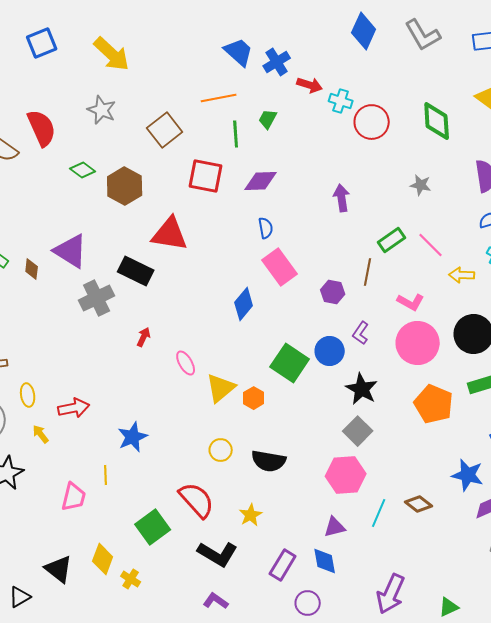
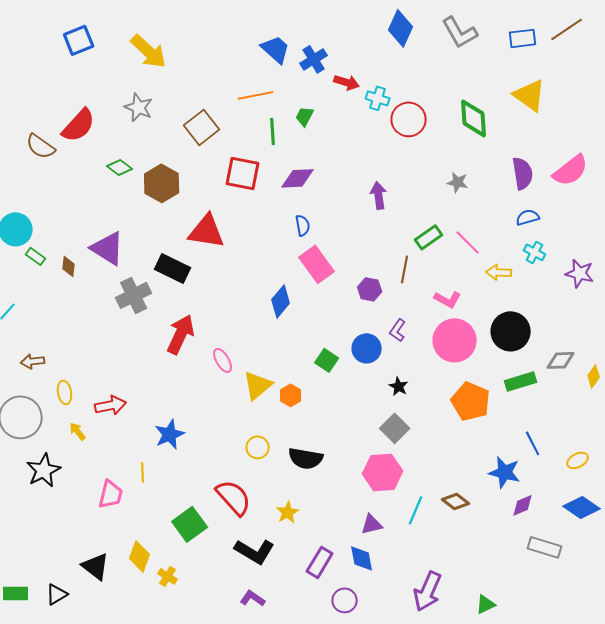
red semicircle: (42, 128) -> (79, 125), turned 66
red arrow: (144, 337) -> (181, 334), size x2.0
green square: (290, 363) -> (327, 360), size x0.6
black star: (362, 389) -> (399, 386), size x0.6

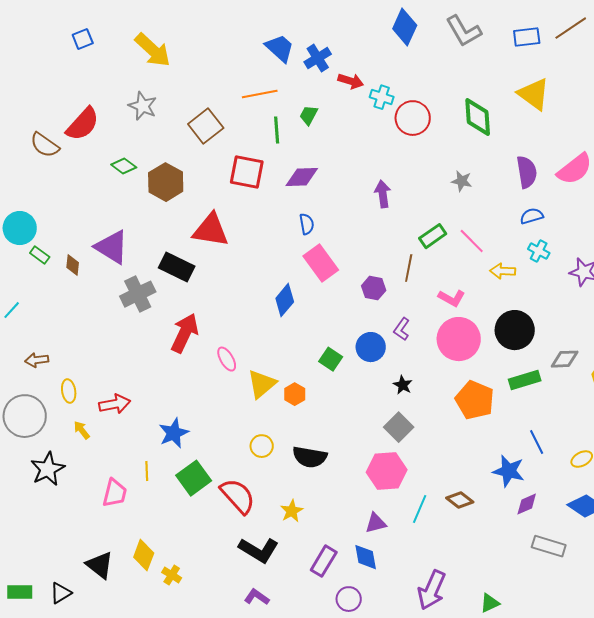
blue square: (79, 40) -> (83, 39), size x0.7
green square: (190, 524) -> (194, 478), moved

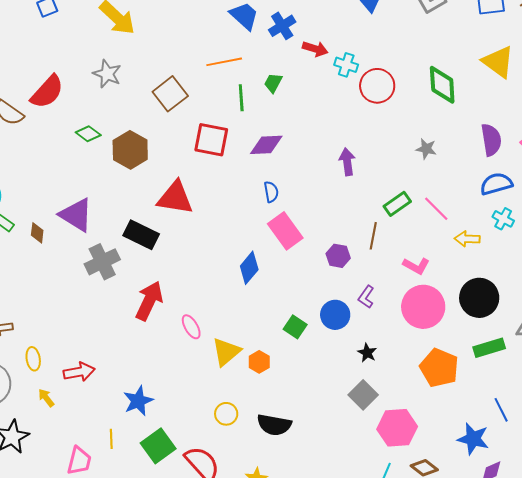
blue semicircle: (532, 216) -> (496, 184), size x1.4
pink hexagon: (387, 471) -> (397, 428), moved

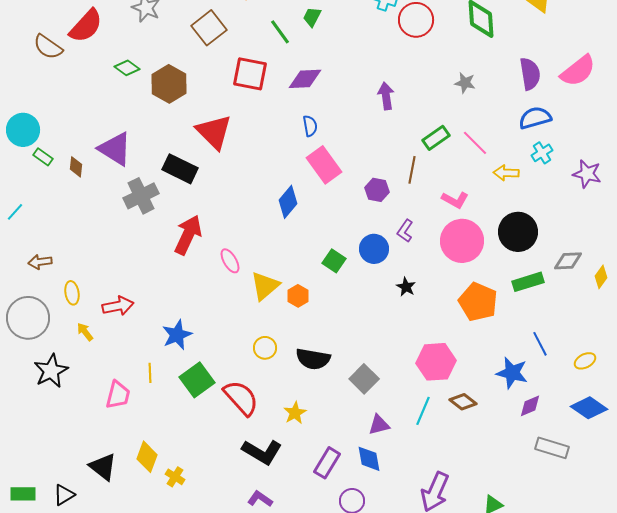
green line: (241, 98) -> (280, 32), turned -32
red triangle: (175, 198) -> (214, 132), turned 36
cyan cross: (503, 219) -> (542, 153), turned 30
gray square: (363, 395) -> (364, 379), moved

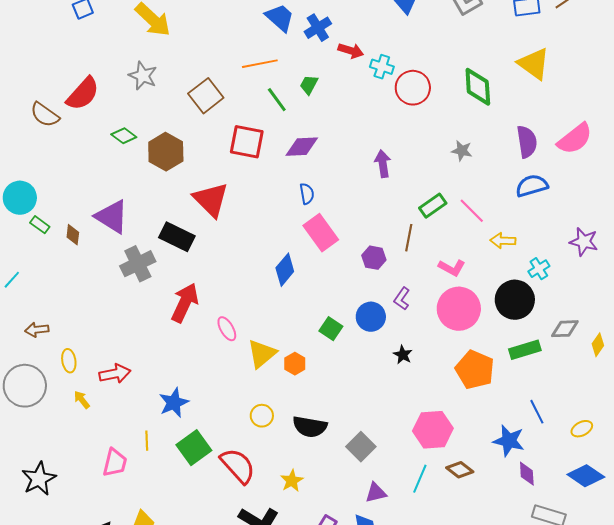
cyan cross: (542, 153) -> (539, 269), moved
black star: (51, 371) -> (39, 479), moved
purple diamond: (530, 406) -> (527, 474), turned -70

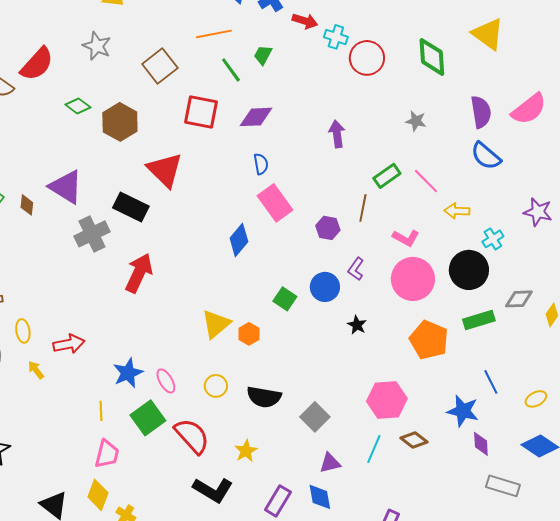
blue semicircle: (532, 186) -> (486, 156), turned -124
pink ellipse: (227, 329) -> (166, 381), moved
pink trapezoid: (115, 463) -> (107, 454), moved

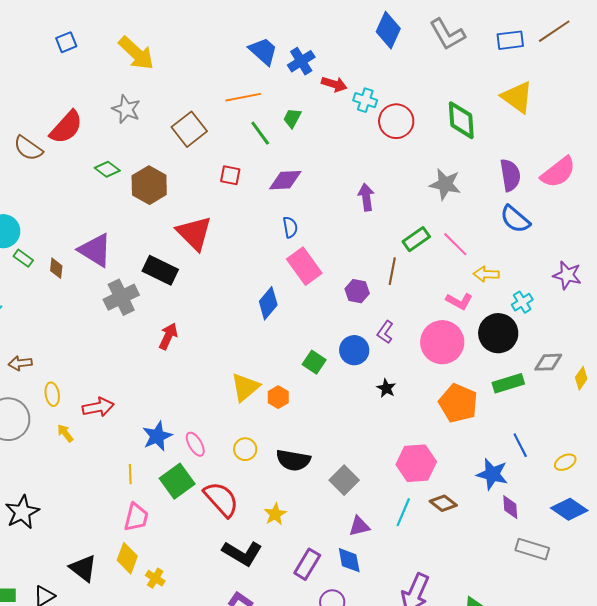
red square: (201, 112) -> (230, 175), size x0.6
gray star: (416, 121) -> (445, 184), size x1.5
pink L-shape: (406, 238) -> (459, 301), moved
red arrow: (139, 273) -> (168, 336), size x0.7

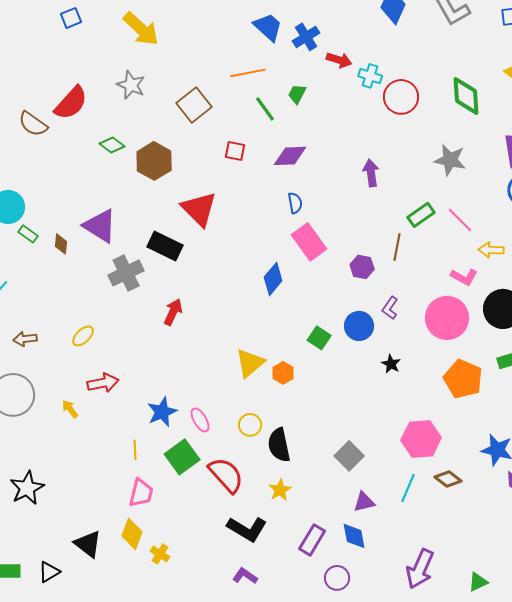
yellow ellipse: (52, 394) -> (83, 336), moved, turned 55
black semicircle: (293, 460) -> (279, 445), moved, turned 68

